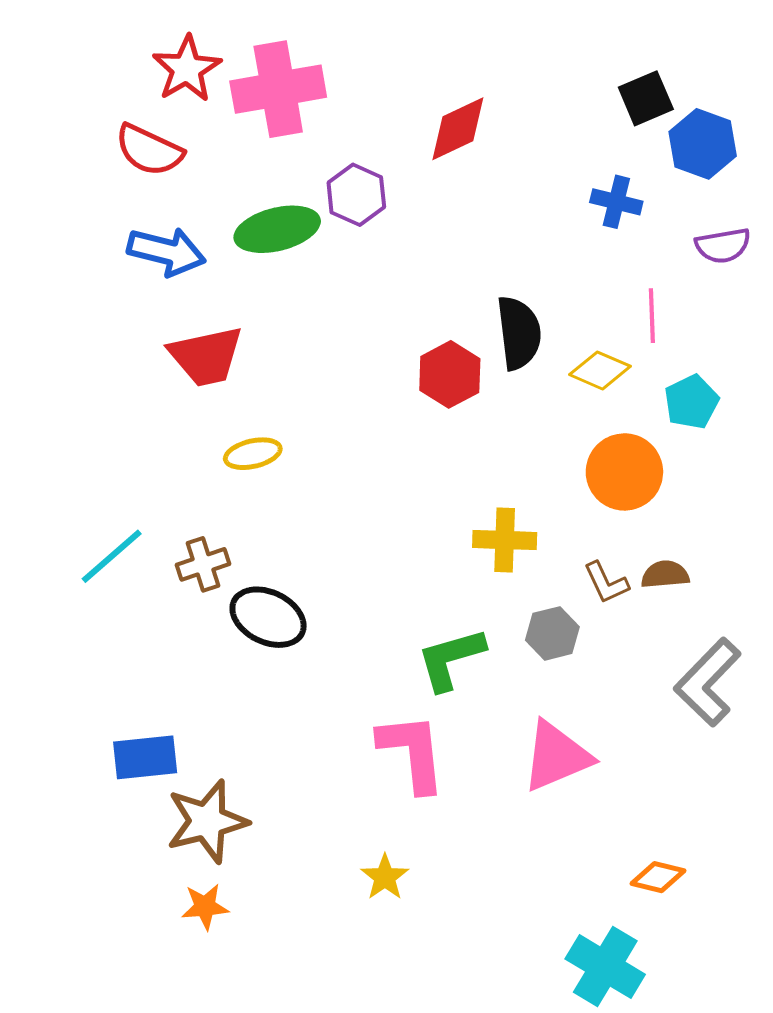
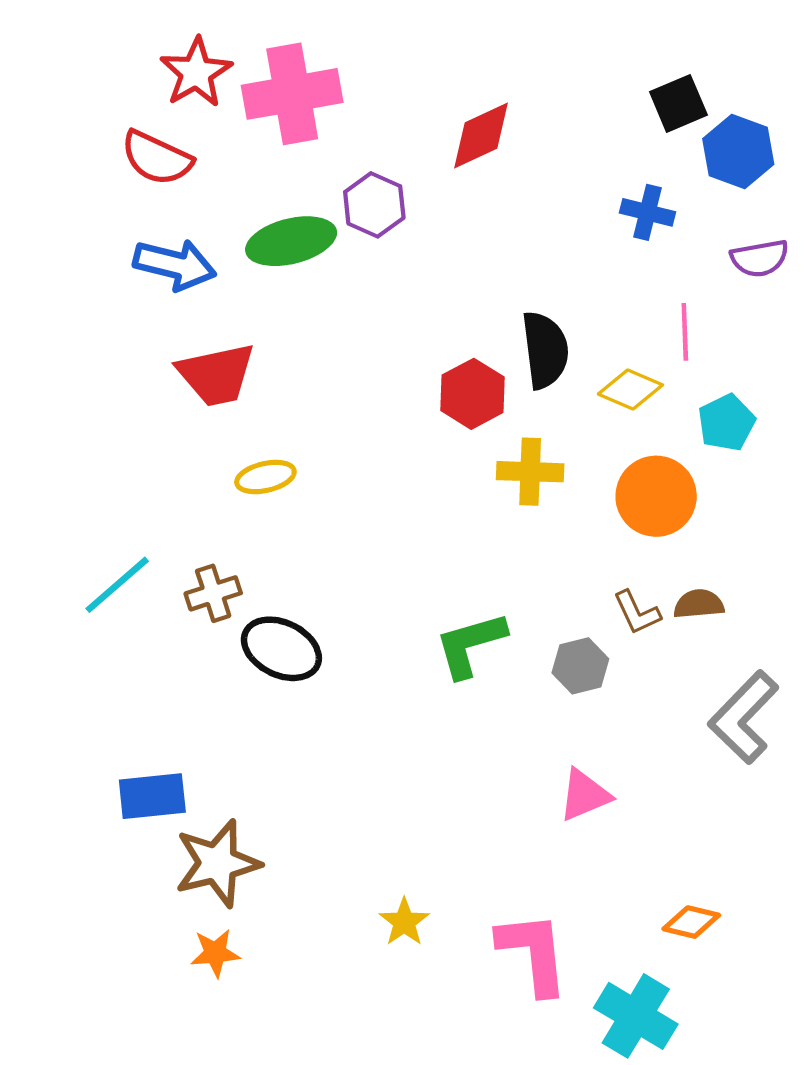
yellow cross: (505, 540) -> (530, 472), moved
green L-shape: (451, 659) -> (470, 645), moved
pink L-shape: (412, 752) -> (533, 953), moved
pink triangle: (556, 756) -> (585, 795), size x0.7

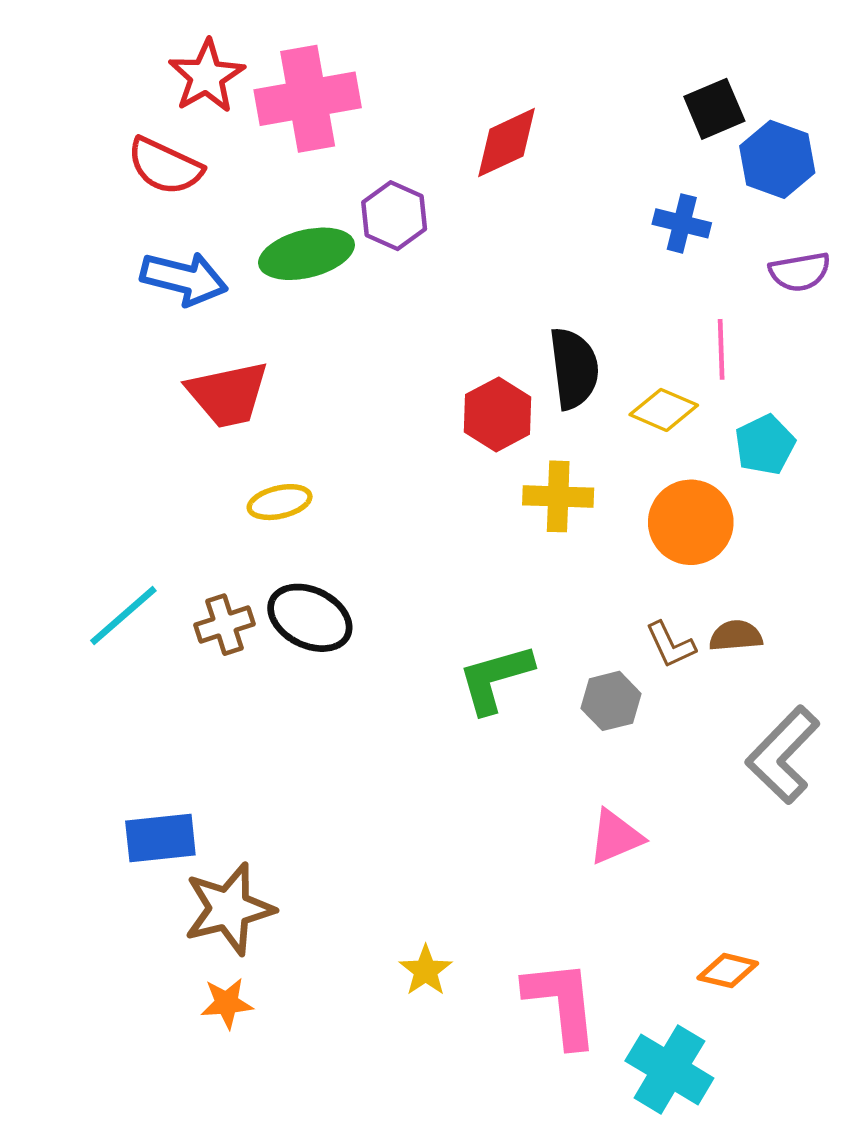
black ellipse: (281, 649) -> (310, 618), moved

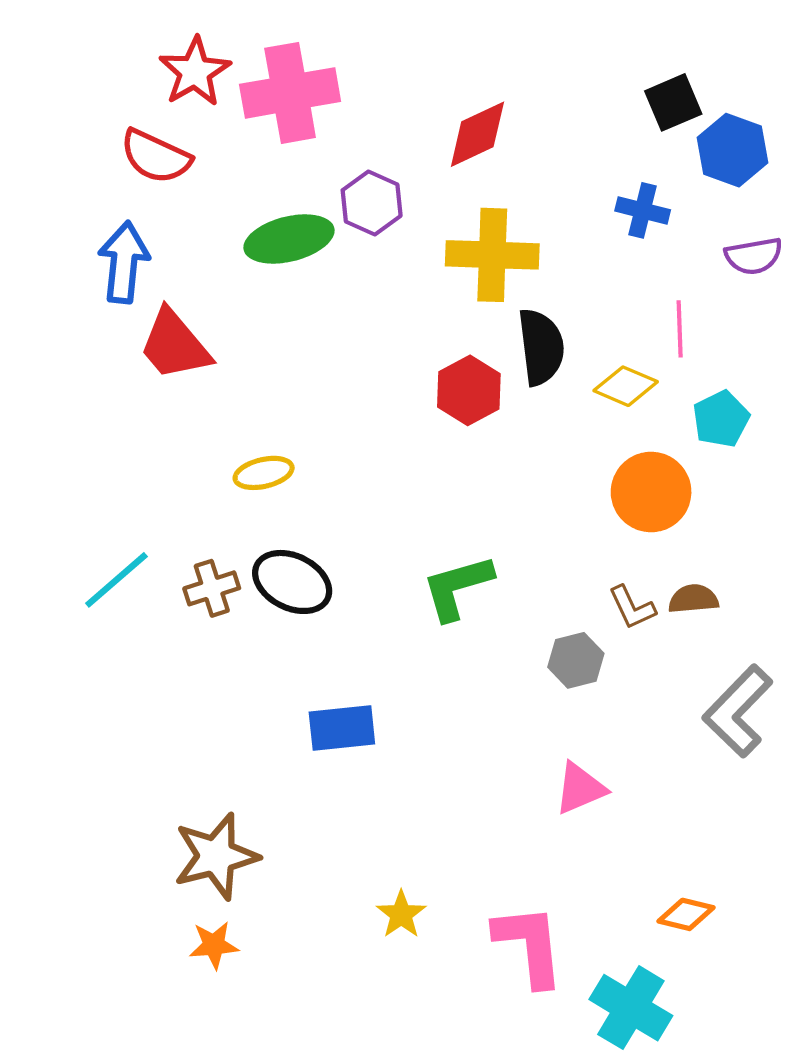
blue arrow: (184, 279) -> (124, 262), moved, turned -98
red trapezoid: (228, 394) -> (175, 345), moved, turned 62
yellow cross: (558, 496) -> (492, 255), moved, size x1.4
green L-shape: (495, 678) -> (457, 587), moved
blue rectangle: (160, 838) -> (342, 728), moved

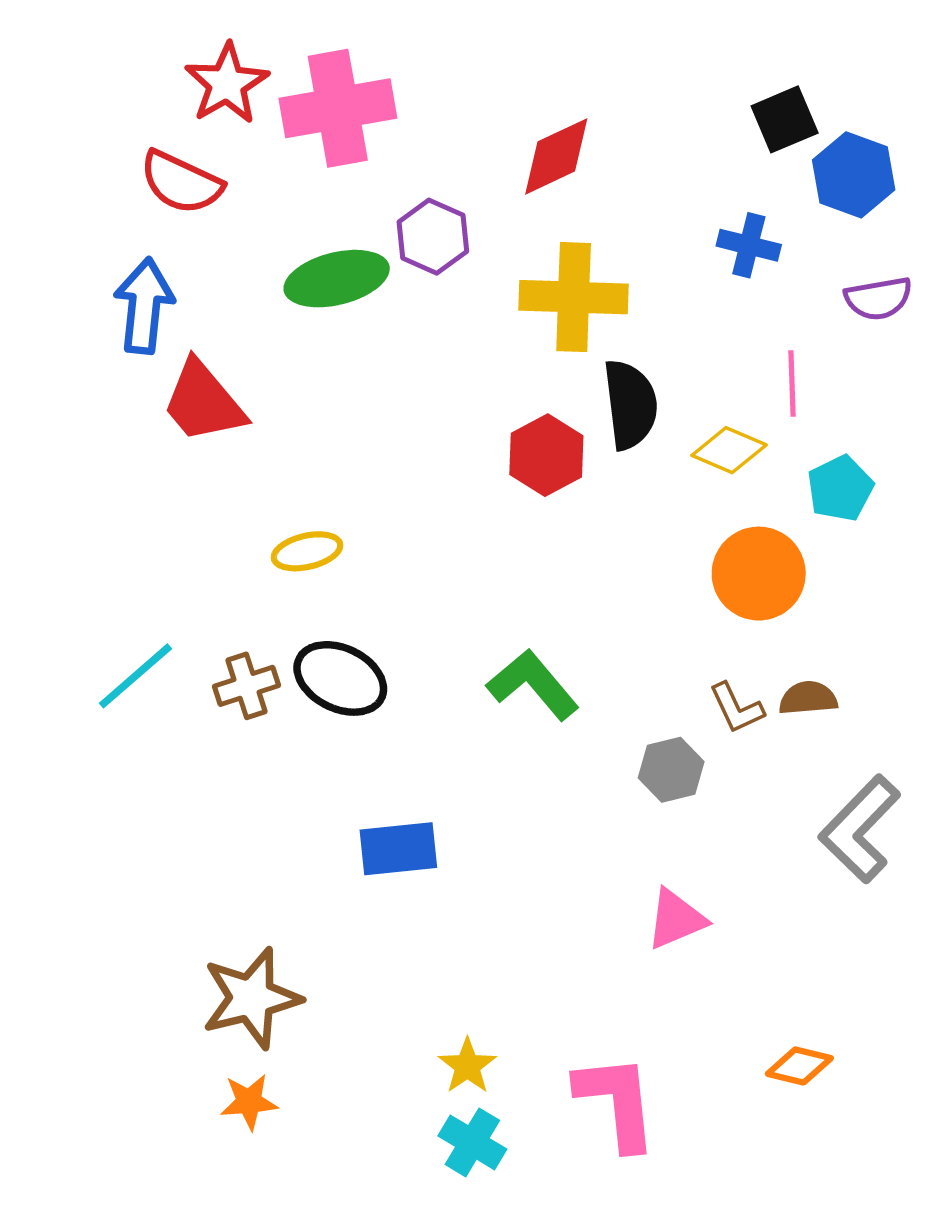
green L-shape: (457, 587) -> (533, 685), turned 66
cyan cross: (631, 1008) -> (472, 1142), moved, size x0.7

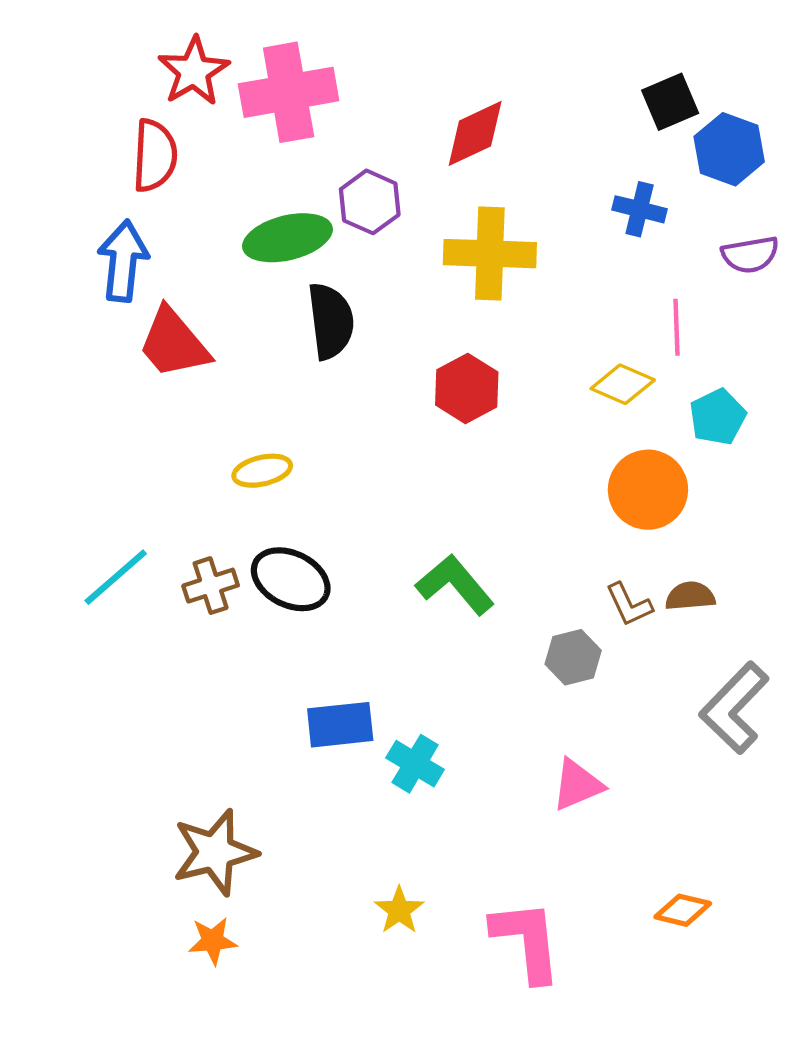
red semicircle: (181, 182) -> (155, 156), turned -112
black semicircle: (630, 404) -> (331, 321), moved
cyan cross: (472, 1142) -> (415, 764), moved

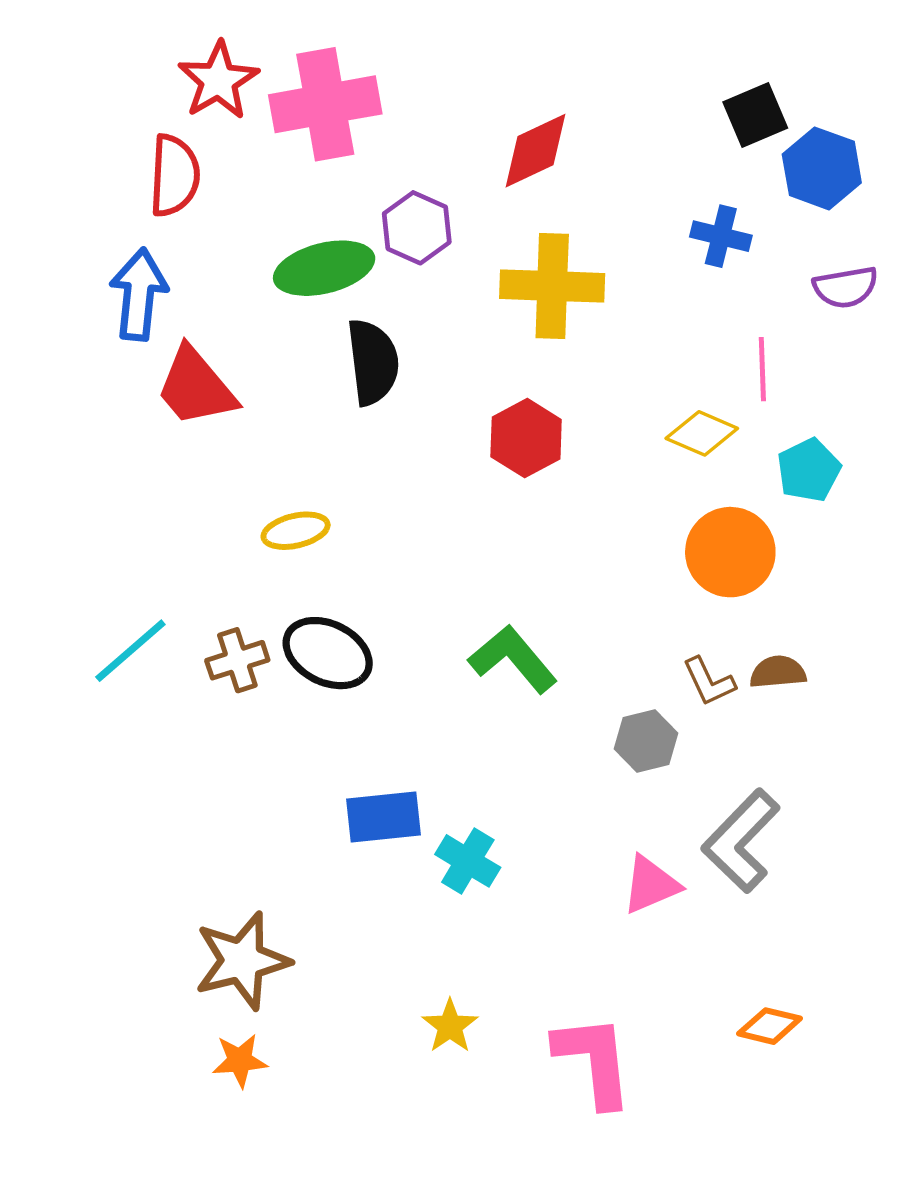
gray L-shape: (734, 708) -> (741, 841), moved

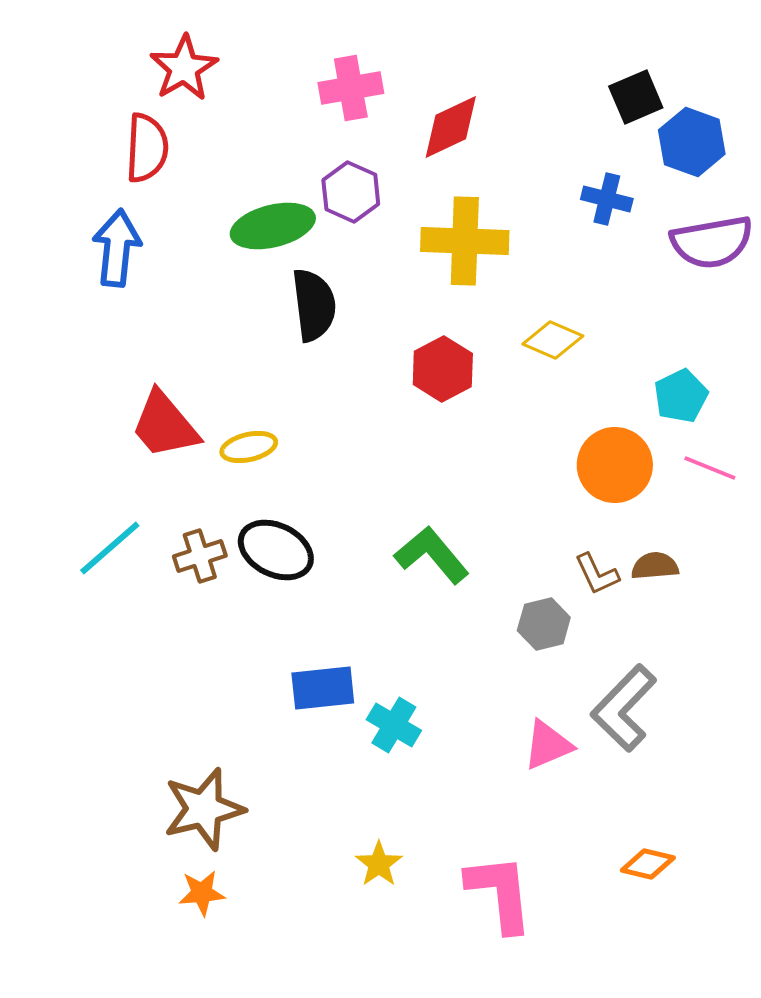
pink cross: (325, 104) -> (351, 88), moved, size x0.7
purple semicircle: (846, 287) -> (712, 242), size x1.5
pink line: (762, 369) -> (710, 468), moved, turned -66
red trapezoid: (196, 387) -> (165, 425), moved
yellow diamond: (702, 433) -> (553, 340), moved

